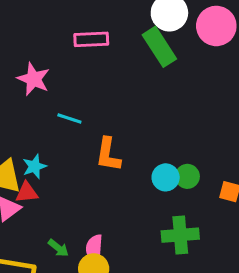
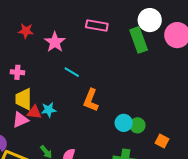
cyan star: (35, 166) -> (49, 110), moved

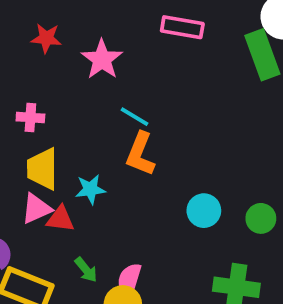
orange L-shape: (91, 100) -> (140, 154), moved
red triangle: (34, 112) -> (60, 219), moved
cyan circle: (124, 123) -> (204, 211), moved

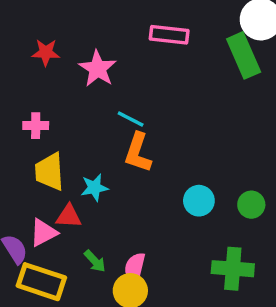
pink triangle: (36, 209) -> (43, 233), moved

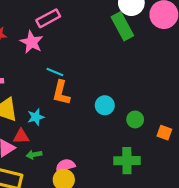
pink rectangle: (169, 35) -> (48, 18), moved, turned -30
cyan circle: (199, 201) -> (105, 105), moved
green arrow: (95, 261) -> (34, 155), moved, turned 128
pink semicircle: (135, 268) -> (65, 165), turned 66

